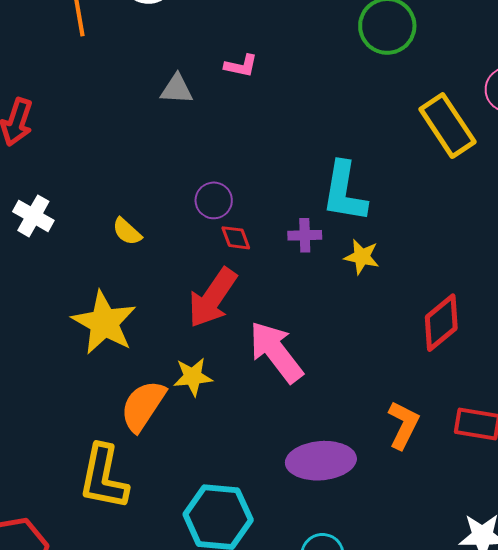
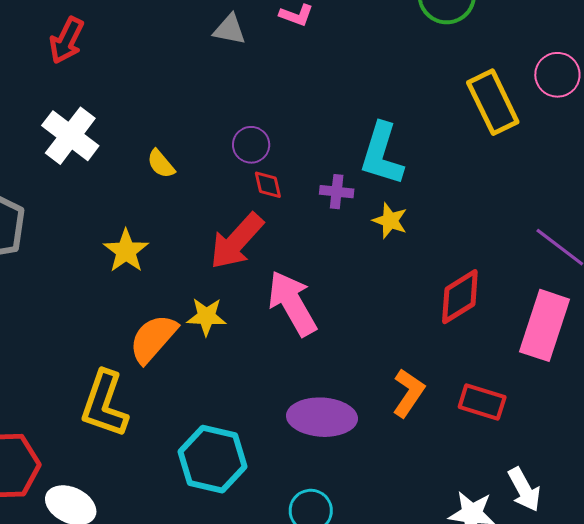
white cross: (33, 216) -> (70, 136), size x1.4
yellow star: (104, 323) -> (126, 251), size x0.7

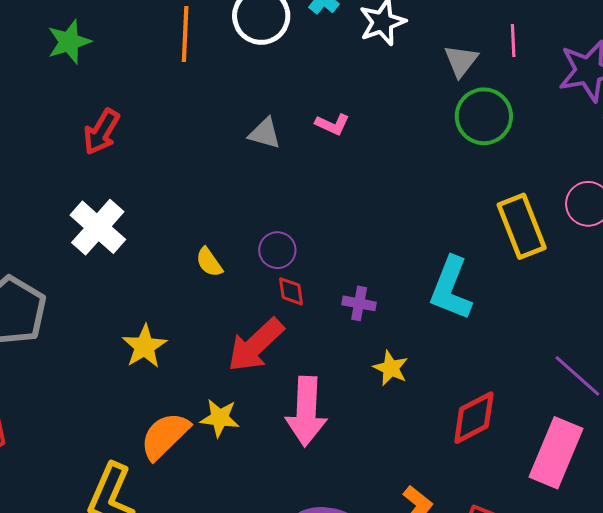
cyan L-shape: (382, 154) -> (451, 288), moved
yellow semicircle: (161, 164) -> (209, 262), moved
yellow star: (390, 221) -> (391, 368), moved
pink arrow: (292, 303) -> (306, 411), turned -152

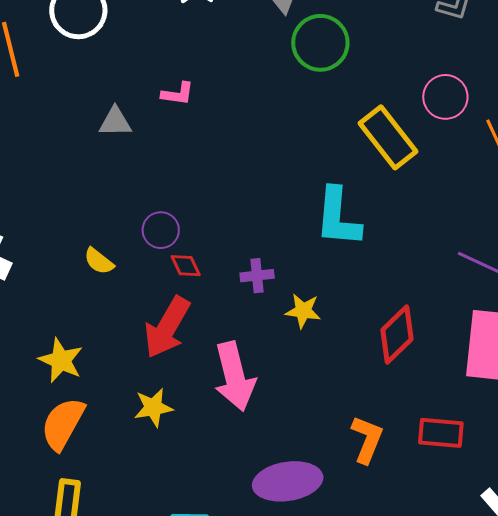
purple cross: (359, 303) -> (257, 276), moved
orange semicircle: (165, 436) -> (63, 424), moved

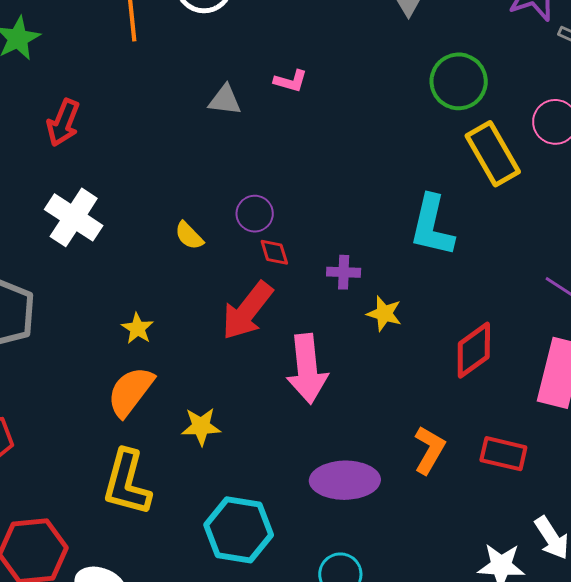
green circle: (320, 43) -> (459, 81), moved
yellow star: (61, 360) -> (137, 328), size x0.7
yellow star: (153, 407) -> (201, 426), moved

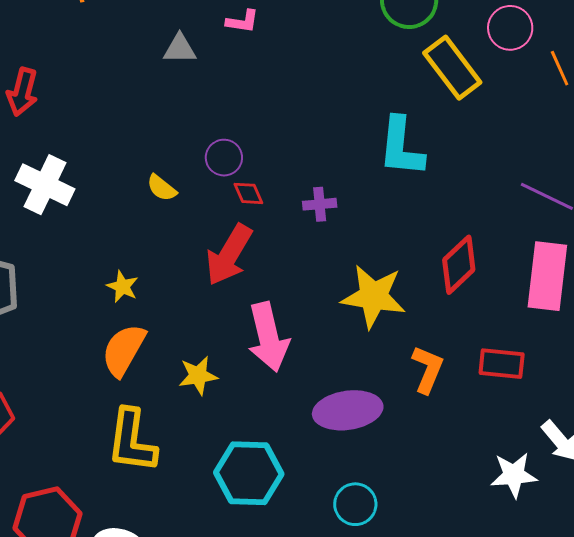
yellow star: (384, 314) -> (374, 296), moved, size x1.8
pink arrow: (307, 369) -> (268, 337), moved

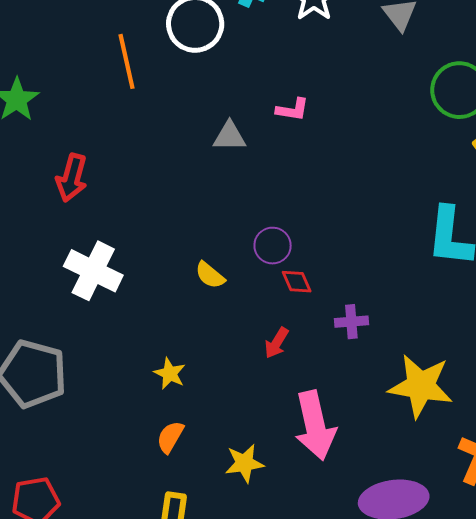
purple cross: (320, 204) -> (351, 322), moved
red arrow: (229, 255) -> (277, 343), size x0.5
orange semicircle: (124, 350) -> (170, 437), size x0.6

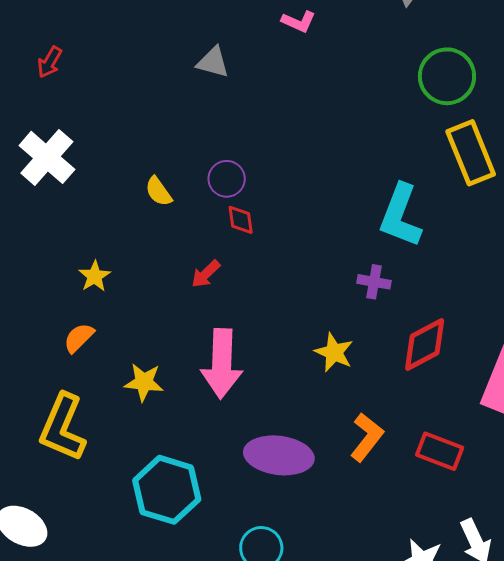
pink L-shape: (292, 110) -> (299, 22), moved
red arrow: (72, 178) -> (50, 62), size x0.7
purple cross: (351, 322) -> (374, 282), moved
yellow star: (421, 386) -> (334, 352), size x0.6

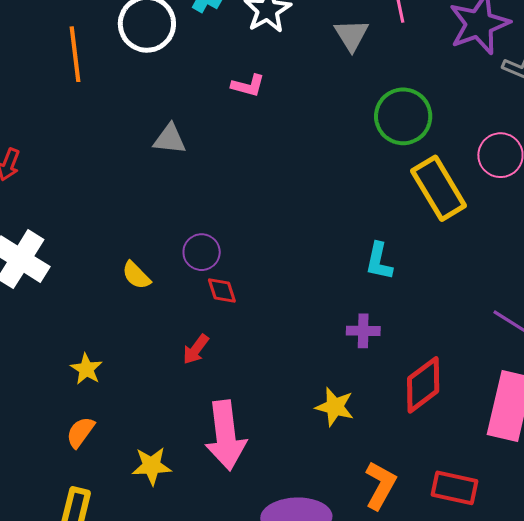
cyan L-shape: (400, 216) -> (379, 261), size x0.6

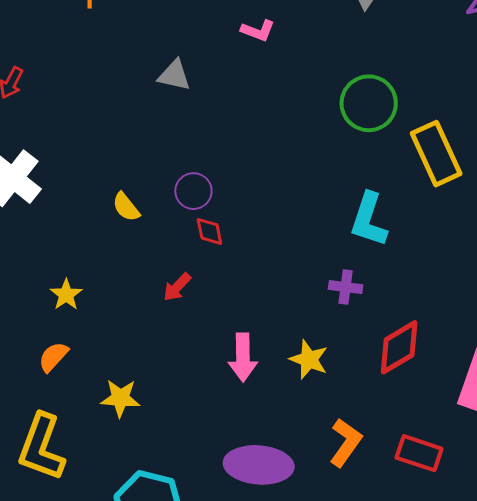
green circle: (403, 116) -> (369, 103), moved
cyan L-shape: (379, 261) -> (369, 220), size x1.4
pink arrow: (226, 435) -> (243, 357), moved, size x0.7

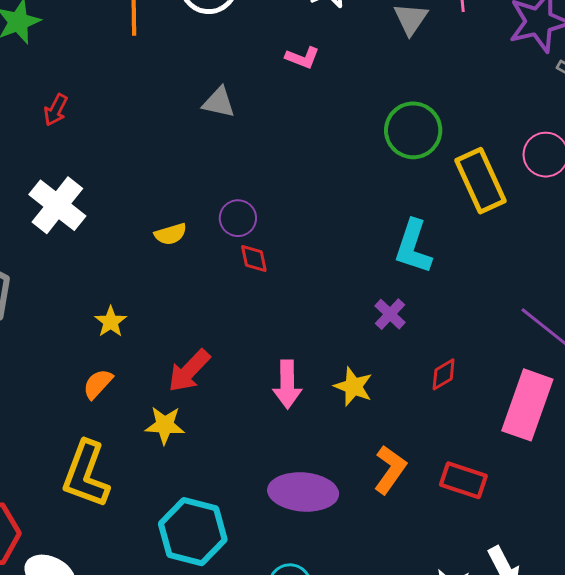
yellow semicircle: (126, 207) -> (170, 234), turned -68
red arrow: (177, 287) -> (189, 371), moved, size x1.5
purple cross: (346, 287) -> (390, 314), turned 36
red diamond: (399, 347) -> (444, 374), size x0.6

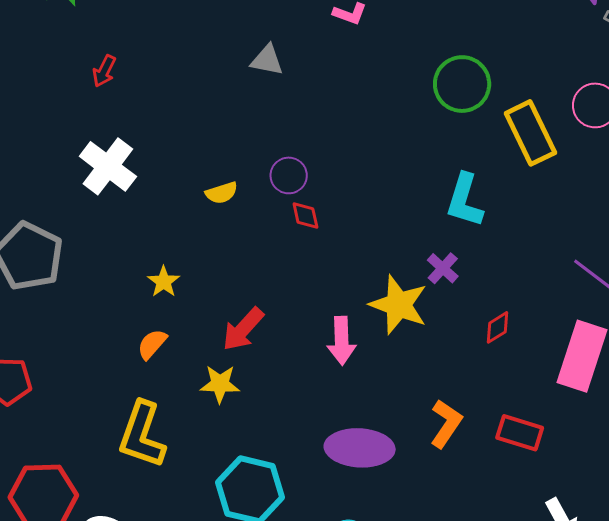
yellow star: (353, 387) -> (399, 305), moved, size x1.5

